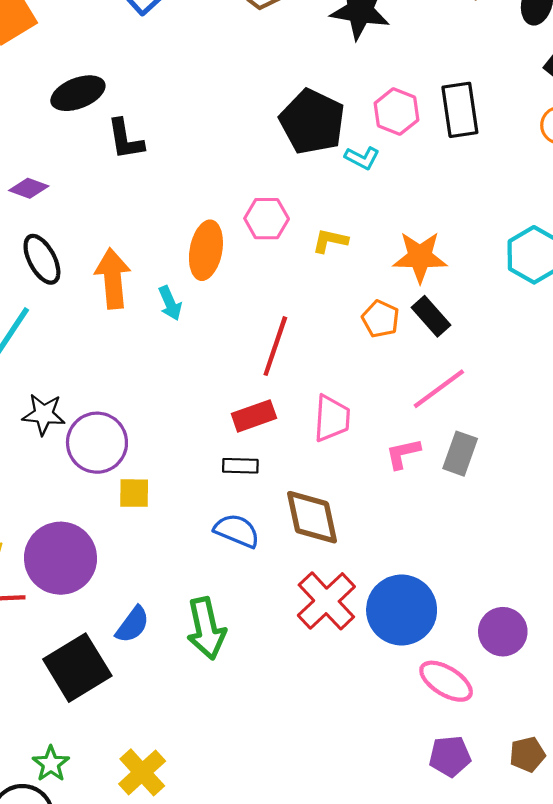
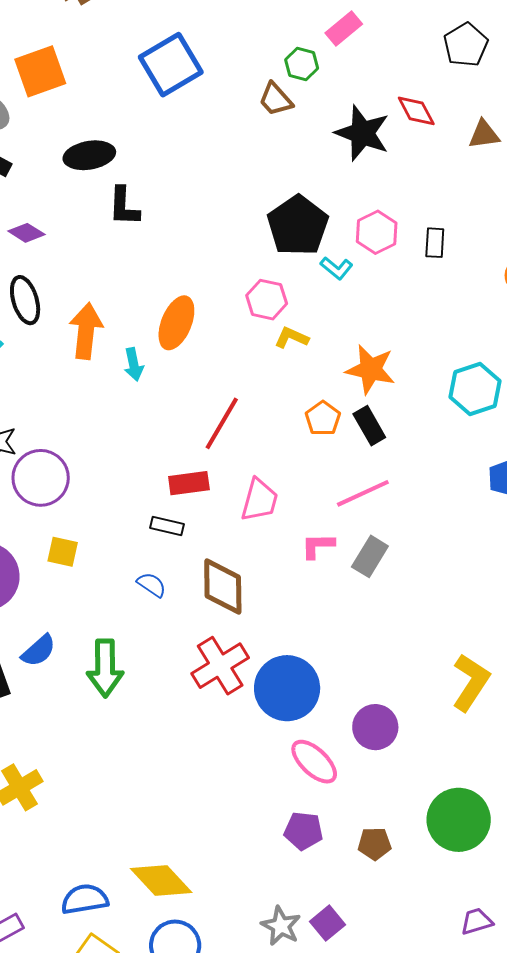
black rectangle: (460, 110) -> (435, 243), size x0.6
pink hexagon: (267, 219) -> (267, 300), moved
yellow square: (134, 493) -> (63, 552), moved
blue semicircle: (237, 531) -> (152, 585), size x0.7

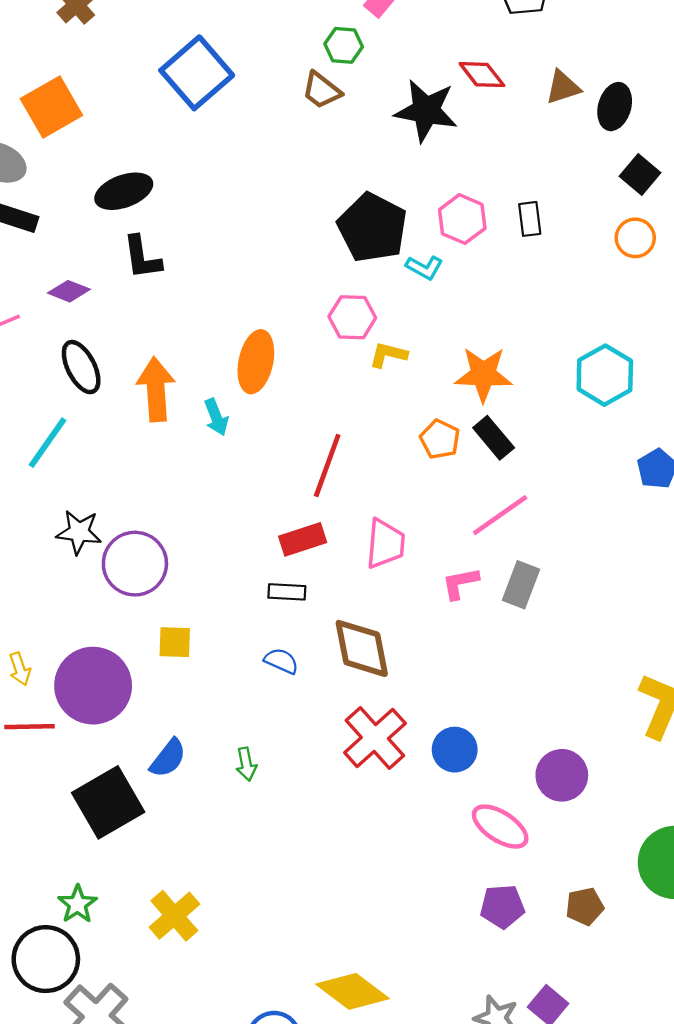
black L-shape: (124, 206) -> (142, 257), moved
green arrow: (105, 668) -> (246, 764), size x0.5
blue circle: (287, 688) -> (455, 750), size x0.6

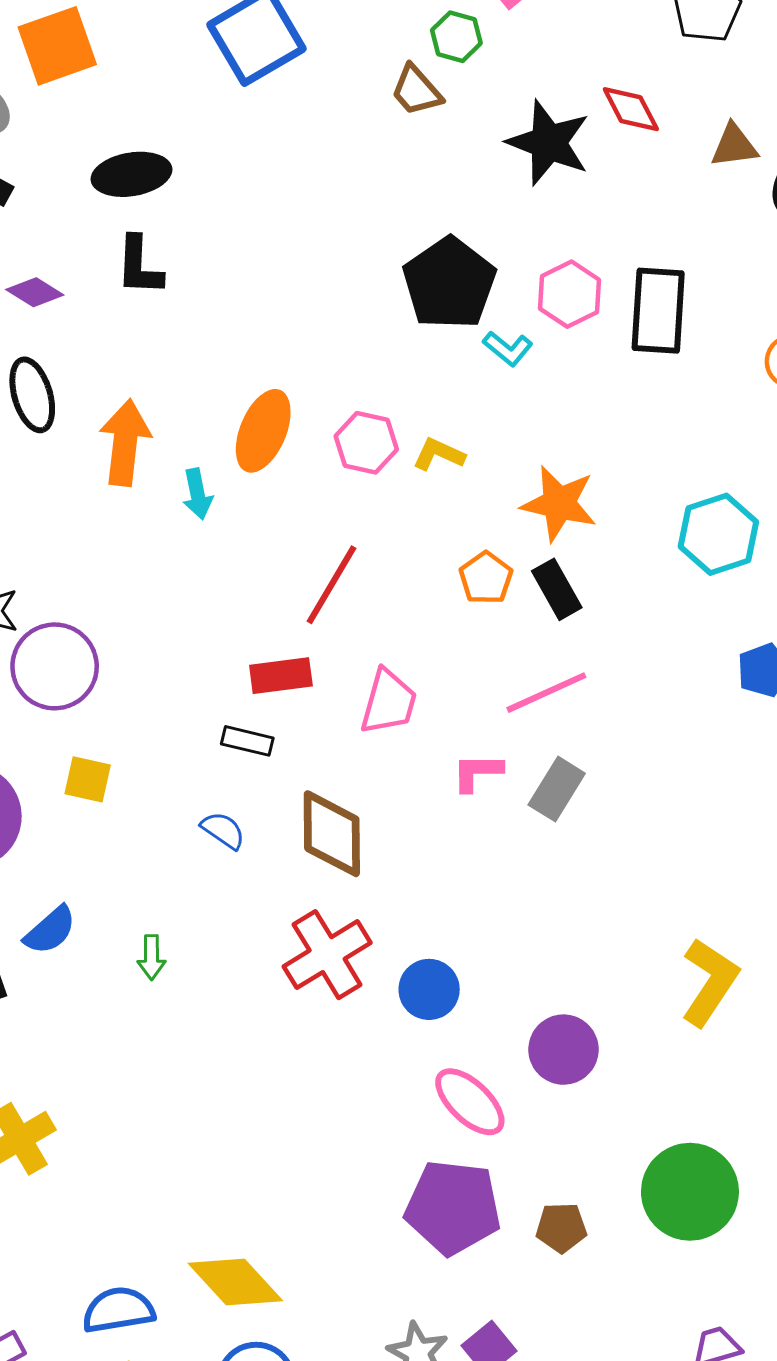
black rectangle: (530, 219) -> (658, 311), size x1.8
pink hexagon: (352, 317) -> (366, 443), moved
purple pentagon: (502, 907) -> (453, 1207), size x1.6

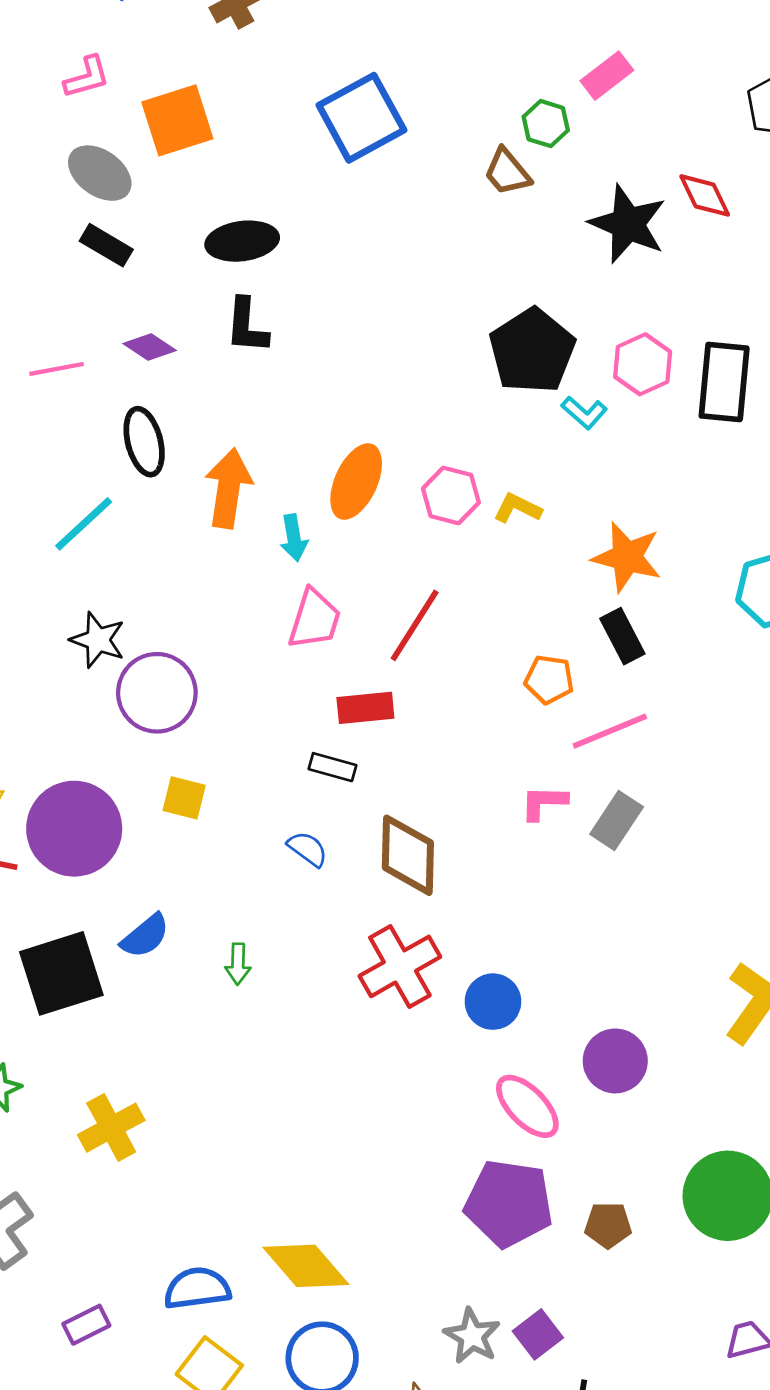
orange pentagon: (486, 578) -> (549, 679), moved, turned -30
pink trapezoid: (389, 702) -> (314, 619), moved

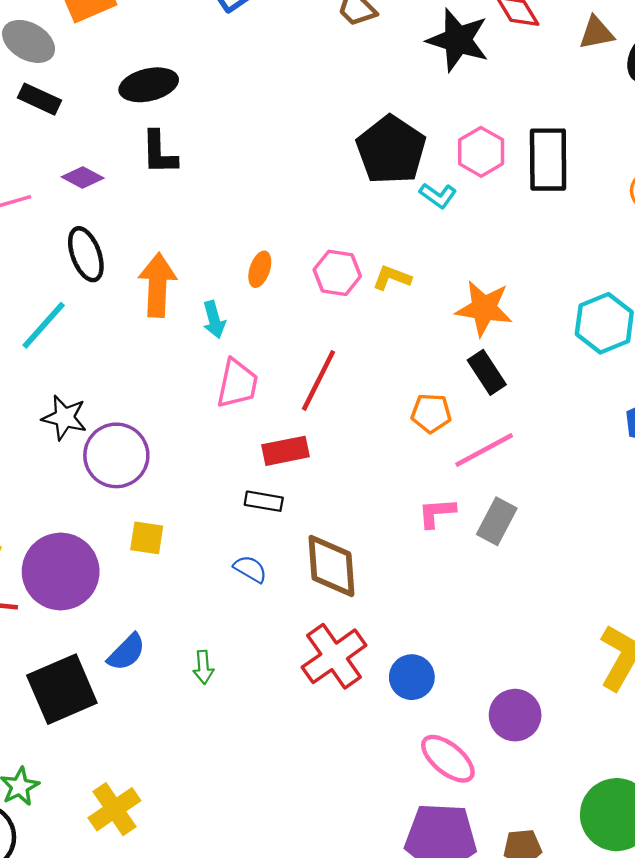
orange ellipse: (356, 482) -> (260, 269), size x0.6

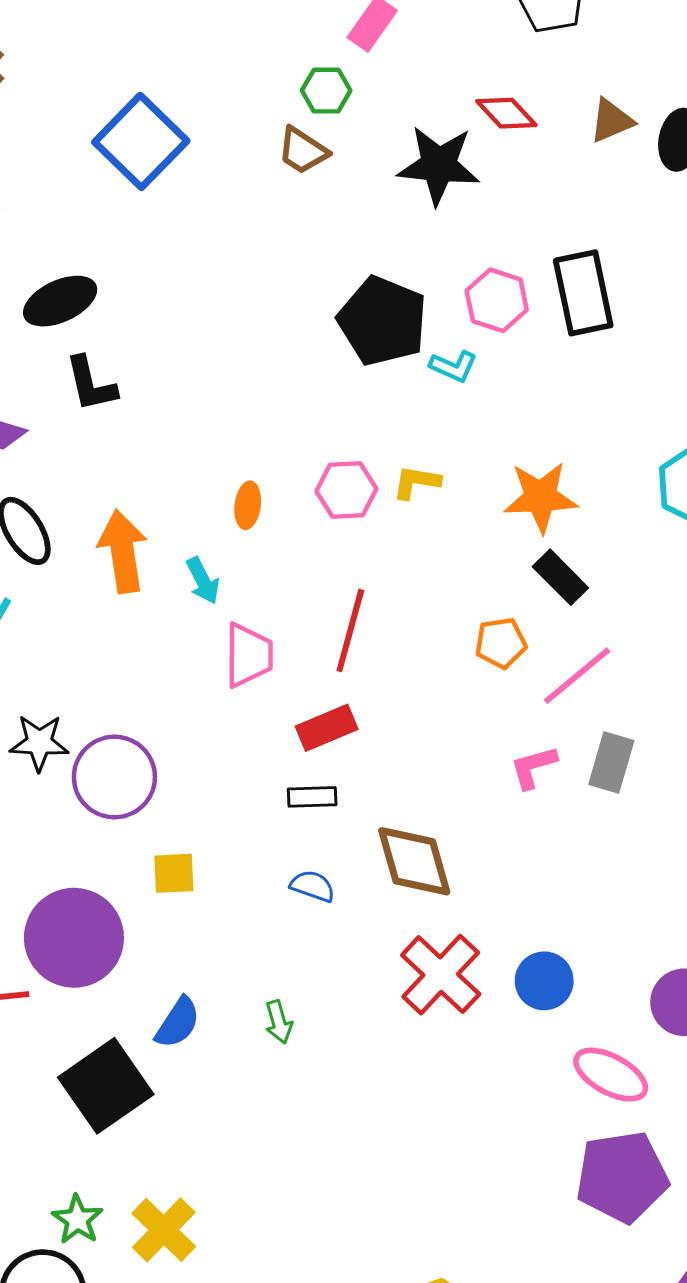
yellow cross: (114, 809) -> (164, 1230), moved

